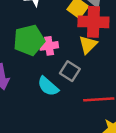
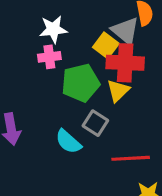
green pentagon: (29, 40) -> (81, 83), moved
pink cross: (49, 46) -> (49, 57), moved

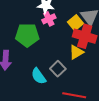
pink cross: (49, 57) -> (49, 19), moved, turned -32
green pentagon: (81, 83) -> (27, 35), moved

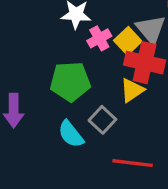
pink cross: (49, 19) -> (99, 38), moved
green pentagon: (27, 35) -> (70, 82), moved

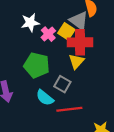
green pentagon: (70, 82) -> (37, 65), turned 30
red line: (133, 163) -> (69, 109), moved

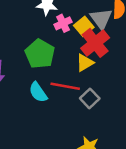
red cross: (80, 42) -> (95, 43), turned 35
gray square: (62, 84) -> (90, 98), moved
red line: (69, 109) -> (65, 86), moved

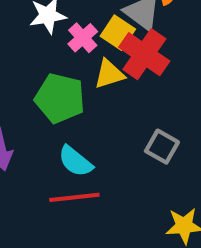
yellow triangle: (85, 63) -> (109, 74), moved, turned 30
red line: (65, 86) -> (74, 197), moved

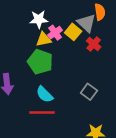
red cross: (144, 54) -> (94, 44), moved, size x0.6
yellow triangle: (109, 74) -> (44, 39), moved

